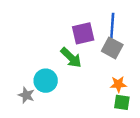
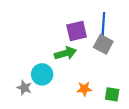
green arrow: (71, 58) -> (65, 53), turned -60
orange star: (118, 84) -> (84, 89), moved

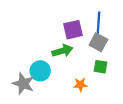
gray star: (24, 88) -> (23, 84), size x1.5
green square: (112, 94) -> (101, 67), moved

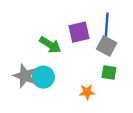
green arrow: (62, 51) -> (50, 45), moved, turned 48
gray star: (23, 84) -> (25, 76), moved

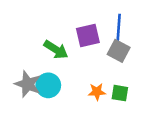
green square: (109, 72) -> (120, 93), moved
orange star: (87, 92) -> (97, 92), moved

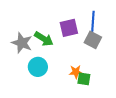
gray star: (28, 84) -> (22, 43), moved
green square: (120, 93) -> (84, 79), moved

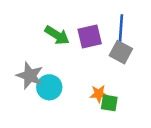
green arrow: (44, 39) -> (57, 35), moved
gray star: (22, 43) -> (30, 76), moved

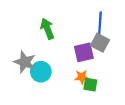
green arrow: (57, 35) -> (47, 29), turned -144
purple square: (90, 36) -> (84, 52), moved

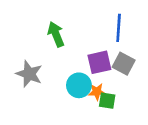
gray square: (100, 43) -> (124, 64), moved
cyan circle: (41, 72) -> (79, 85), moved

